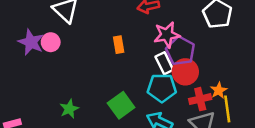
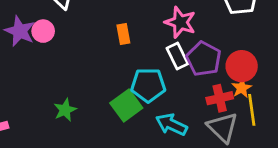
pink star: (167, 35) -> (180, 22), turned 30
purple pentagon: (180, 51) -> (204, 59), moved
red circle: (185, 72) -> (242, 66), moved
cyan pentagon: (162, 88) -> (148, 85), moved

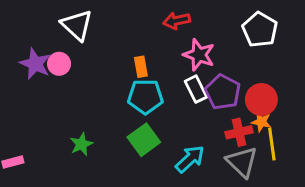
cyan pentagon: (148, 85) -> (145, 97), moved
orange star: (242, 88) -> (261, 122), turned -30
cyan arrow: (172, 124) -> (190, 159), turned 112

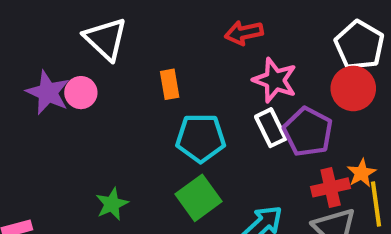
orange rectangle: (141, 67) -> (170, 84), moved
red circle: (261, 100) -> (353, 88), moved
orange star: (261, 122) -> (362, 173), turned 30

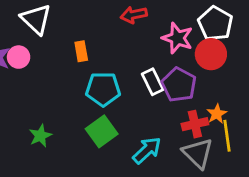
pink star: (275, 80) -> (177, 38), moved

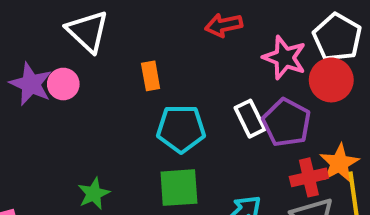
orange star: (217, 114) -> (339, 163), size x1.4
green square: (102, 131) -> (179, 188), turned 32

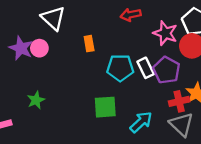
cyan pentagon: (181, 129) -> (120, 68), moved
green star: (94, 194) -> (36, 100), moved

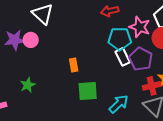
orange rectangle: (89, 44) -> (74, 65), moved
purple star: (21, 48) -> (15, 40), turned -30
cyan pentagon: (120, 68) -> (120, 39), moved

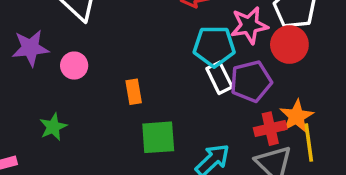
pink star: (140, 27) -> (249, 25), turned -30
pink circle: (31, 40) -> (74, 66), moved
purple pentagon: (141, 59) -> (251, 81), turned 30

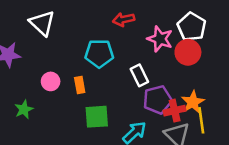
pink star: (249, 25) -> (160, 39), turned 30
cyan pentagon: (214, 46) -> (99, 53), moved
pink circle: (74, 66) -> (51, 81), moved
purple pentagon: (251, 81) -> (158, 100), moved

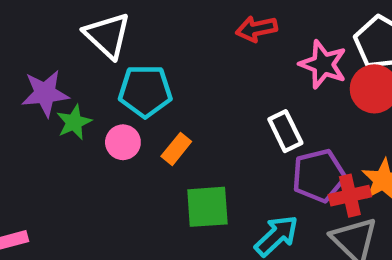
cyan pentagon: (99, 53) -> (145, 91), moved
orange rectangle: (80, 85) -> (176, 149), turned 49
green star: (24, 109) -> (74, 122), moved

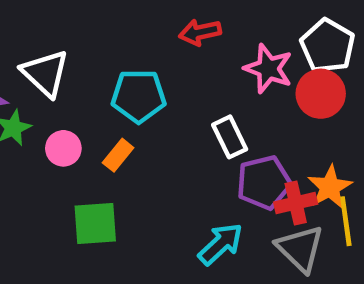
white triangle: (107, 35) -> (45, 73), moved
cyan pentagon: (145, 91) -> (139, 96), moved
green square: (207, 207) -> (95, 224), moved

